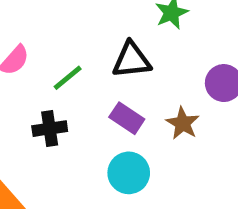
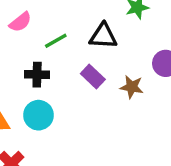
brown star: (183, 123) -> (132, 87), turned -30
cyan circle: (129, 173) -> (38, 115), moved

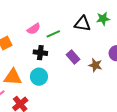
pink semicircle: (20, 22) -> (34, 29), moved
black triangle: (103, 36) -> (82, 24), moved

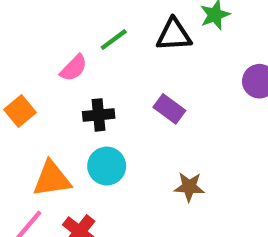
green line: (53, 34) -> (114, 40), moved
brown star: (95, 65) -> (189, 187), moved

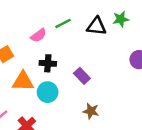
purple rectangle: (169, 109) -> (82, 76), moved
orange triangle: (52, 179) -> (23, 81), moved

